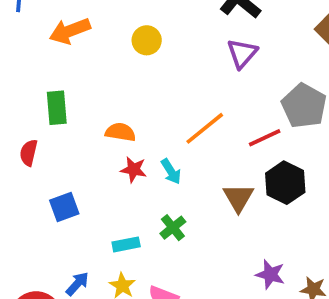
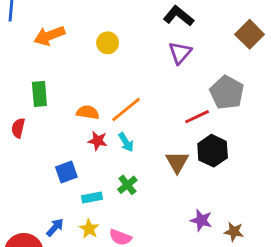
orange line: (205, 128) -> (126, 110), moved
blue square: (64, 207) -> (66, 172), moved

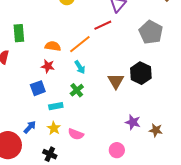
red line: (197, 117) -> (103, 25), moved
red star: (98, 141) -> (48, 66), moved
green cross: (127, 185) -> (77, 90), moved

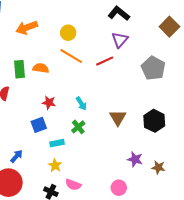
orange line: (80, 44) -> (71, 56), moved, turned 70
orange semicircle: (53, 46) -> (41, 68), moved
black hexagon: (141, 73) -> (154, 121), moved
blue arrow: (30, 127) -> (16, 156), moved
pink semicircle: (76, 134) -> (73, 185), moved

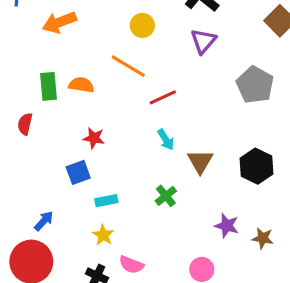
yellow circle: (68, 33) -> (142, 25), moved
red line: (105, 61) -> (163, 97), moved
cyan arrow: (81, 104) -> (166, 140), moved
green cross: (78, 127) -> (166, 196), moved

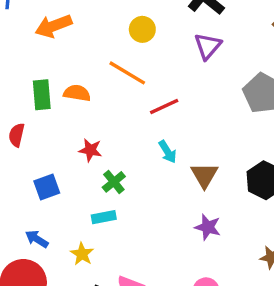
blue square: (78, 172) -> (47, 187), moved
green cross: (166, 196) -> (114, 182), moved
blue arrow: (44, 221) -> (37, 239), turned -100
purple star: (227, 226) -> (208, 227), moved
yellow star: (103, 235) -> (82, 254), moved

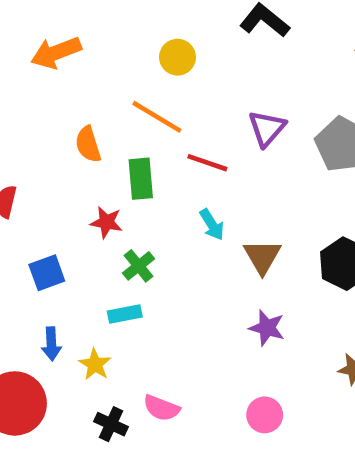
purple triangle: (208, 46) -> (267, 128), moved
orange semicircle: (77, 93) -> (88, 144), turned -116
green rectangle: (42, 95) -> (141, 179), moved
red line: (164, 106) -> (207, 163), turned 44
blue arrow: (37, 239) -> (51, 344), moved, turned -125

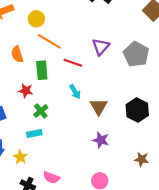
yellow circle: (178, 57) -> (36, 19), moved

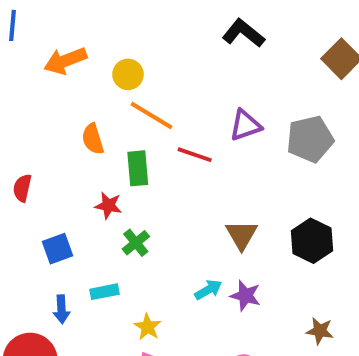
purple triangle: (101, 47) -> (245, 125), turned 30
gray pentagon: (136, 54) -> (310, 139), turned 30
cyan arrow: (75, 92) -> (208, 290), moved, turned -88
cyan rectangle: (34, 134) -> (105, 292), moved
yellow star: (20, 157) -> (148, 327), moved

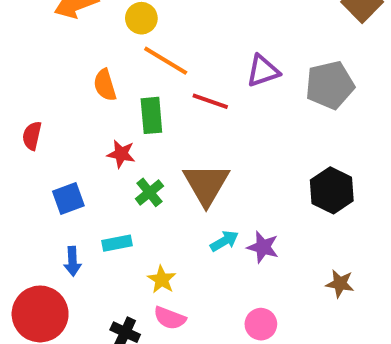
brown triangle: (242, 235) -> (206, 184), moved, size x1.4

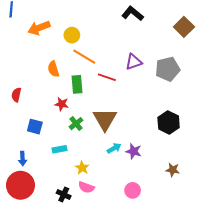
blue square: (68, 199) -> (35, 127), turned 35
blue arrow: (72, 261) -> (23, 159), moved

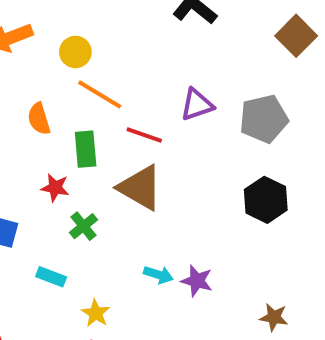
brown triangle: (105, 119) -> (140, 188), moved, turned -30
black hexagon: (169, 123) -> (266, 200), moved
cyan arrow: (114, 148) -> (158, 275), turned 48
cyan rectangle: (60, 149) -> (51, 277), turned 32

